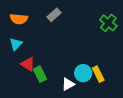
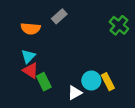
orange semicircle: (19, 19) -> (31, 29), moved
cyan triangle: (16, 44) -> (28, 56), moved

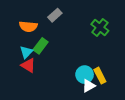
green cross: (119, 25) -> (100, 27), moved
green rectangle: (44, 82) -> (41, 46), moved, turned 63
white triangle: (75, 93) -> (89, 86), moved

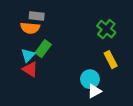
gray rectangle: (55, 15) -> (37, 16), moved, turned 48
yellow rectangle: (100, 76) -> (111, 60), moved

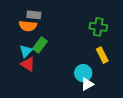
green cross: (106, 29) -> (98, 27), turned -30

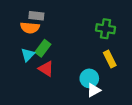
red triangle: (28, 64) -> (46, 69), moved

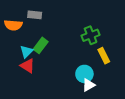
orange semicircle: (30, 28) -> (13, 25), moved
green cross: (105, 29) -> (91, 35), moved, turned -30
red triangle: (46, 69) -> (27, 66), moved

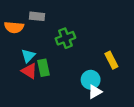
green cross: (91, 35) -> (65, 38), moved
green rectangle: (41, 45) -> (44, 68), moved, turned -49

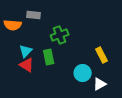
green rectangle: (44, 68) -> (49, 57), moved
white triangle: (95, 92) -> (100, 84), moved

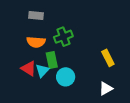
orange semicircle: (13, 25) -> (36, 42), moved
cyan triangle: (26, 51) -> (42, 71), moved
cyan circle: (83, 73) -> (66, 77), moved

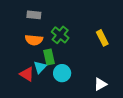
green cross: (63, 37) -> (60, 35), turned -30
yellow rectangle: (108, 58) -> (102, 38), moved
red triangle: (29, 68) -> (27, 74), moved

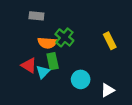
orange semicircle: (34, 40) -> (47, 43), moved
cyan circle: (62, 73) -> (81, 79), moved
red triangle: (27, 74) -> (29, 65), moved

